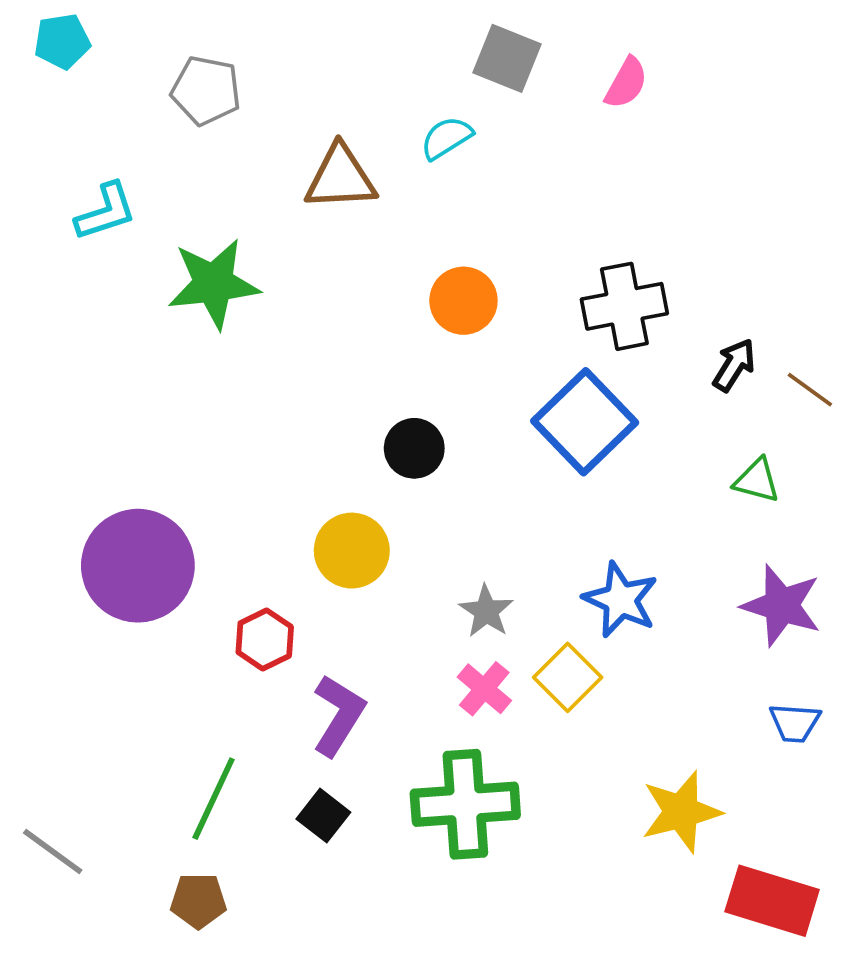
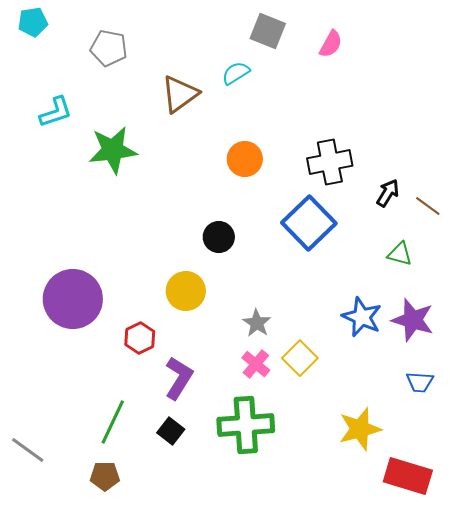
brown triangle: (340, 178) -> (180, 94), turned -33
blue star: (621, 600) -> (362, 317), moved

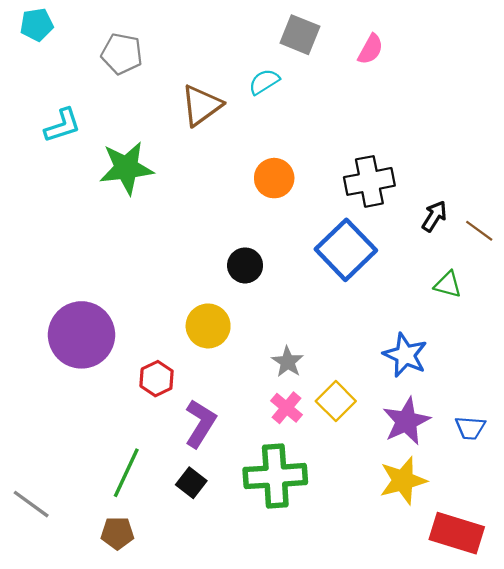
purple star: (413, 320) -> (406, 421), moved, turned 30

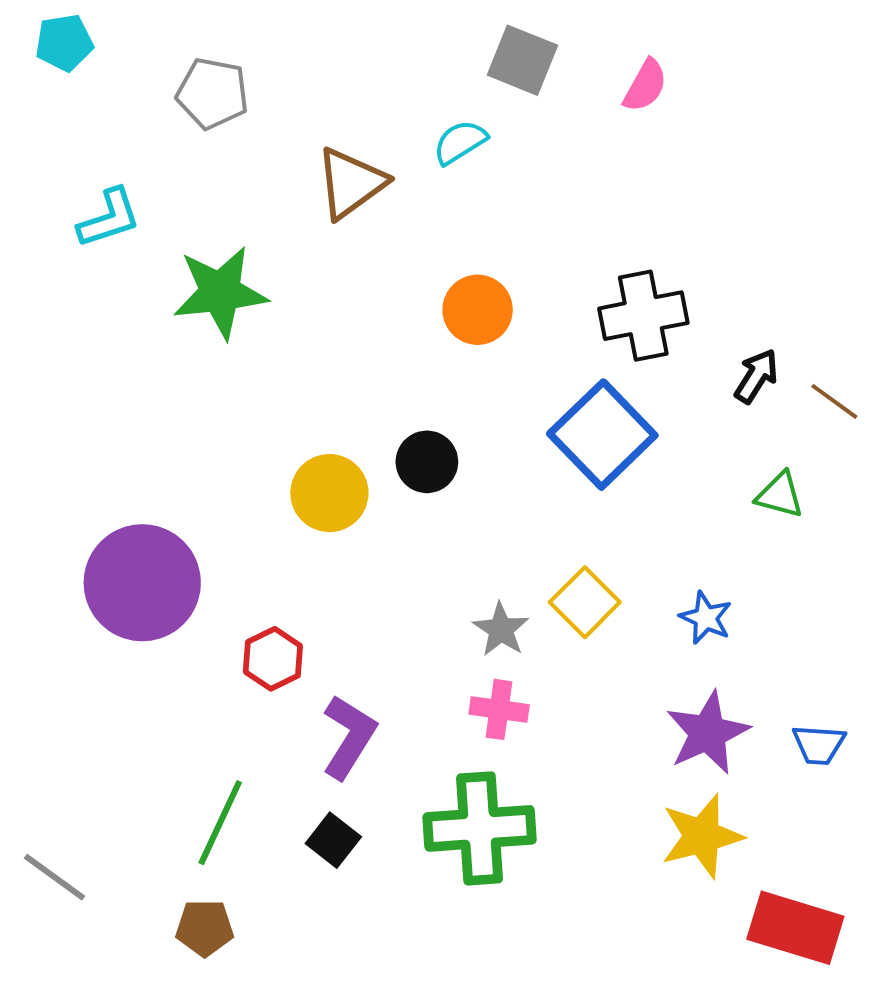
yellow circle: (208, 326) -> (329, 493), moved
blue star: (405, 355) -> (706, 618), size x0.7
yellow square: (336, 401) -> (585, 602), moved
pink cross: (286, 408) -> (499, 709), turned -32

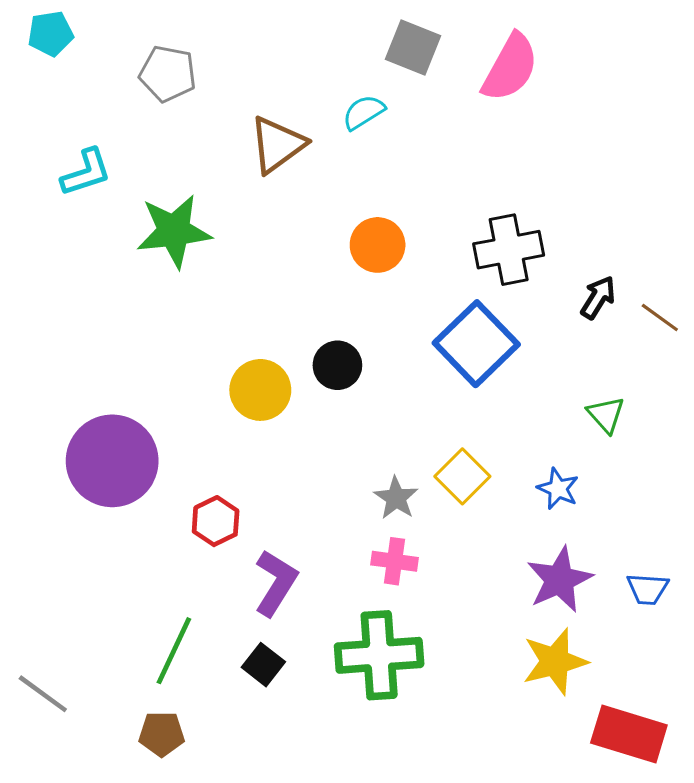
pink semicircle: (645, 86) -> (510, 68), size x1.6
green triangle: (780, 495) -> (606, 415), moved, turned 33

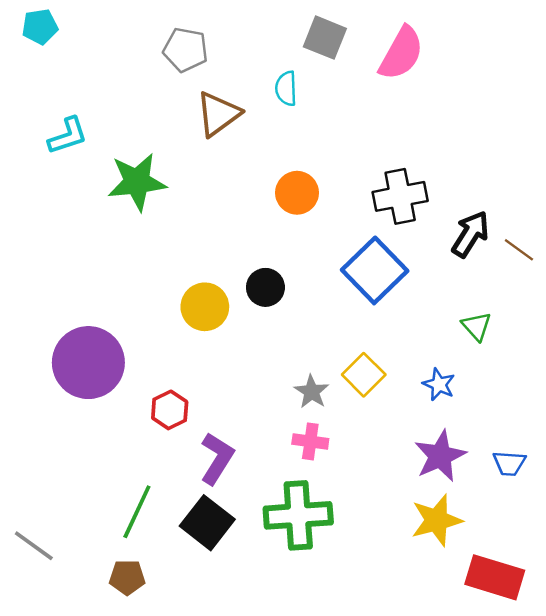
gray pentagon: (168, 74) -> (185, 50), moved
cyan semicircle: (364, 112) -> (286, 88), turned -60
black arrow: (598, 297) -> (470, 234), size x1.4
black square: (263, 665) -> (207, 523), size x1.6

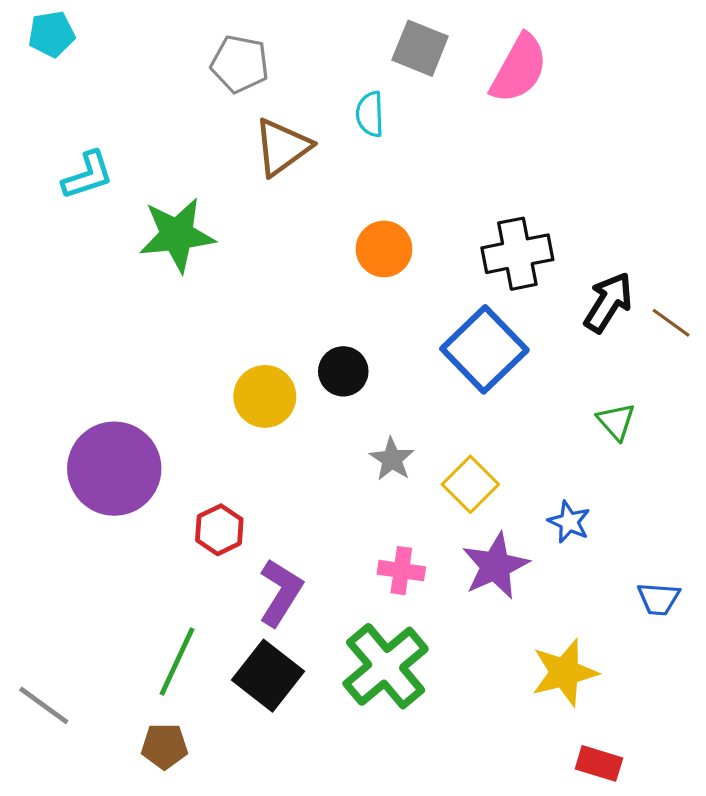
blue star: (439, 384) -> (569, 522), moved
gray star: (312, 392) -> (392, 459), moved
purple star: (440, 456) -> (495, 566), moved
green cross: (298, 515) -> (386, 666), turned -36
red rectangle: (495, 577) -> (599, 763), moved, size x0.6

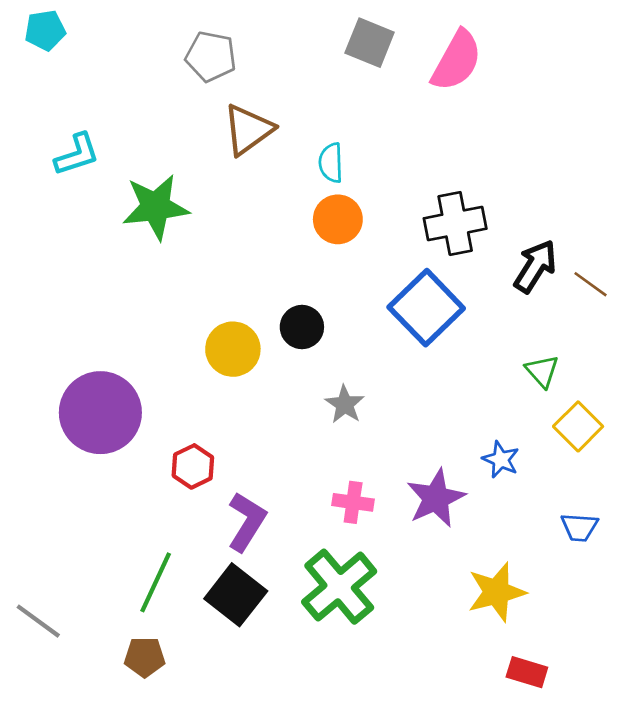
cyan semicircle: (370, 114) -> (331, 163), moved
yellow square: (470, 484) -> (578, 426), moved

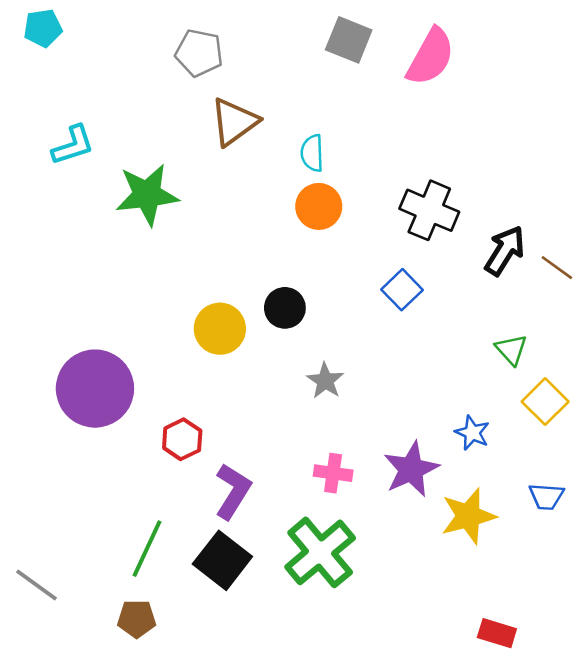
black cross: (455, 223) -> (429, 210), turned 34
blue square: (426, 308) -> (402, 290), size x0.6
yellow star: (497, 592) -> (468, 516), moved

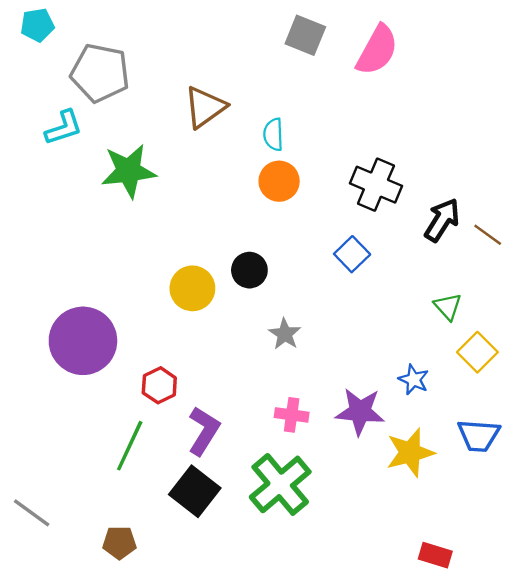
gray pentagon: (199, 53) -> (100, 73), moved, size x1.4
purple star: (411, 469) -> (360, 411), turned 30
blue trapezoid: (546, 497) -> (479, 435), size x1.4
green line: (147, 549) -> (130, 446), moved

